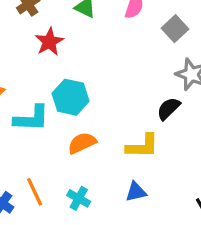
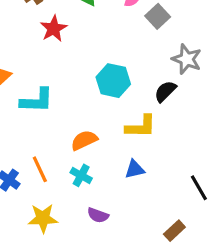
gray square: (175, 29) -> (158, 16), moved
cyan hexagon: (71, 97) -> (113, 81), moved
orange semicircle: (82, 143) -> (84, 140), moved

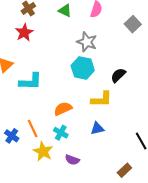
gray square: (158, 16) -> (133, 24), moved
red star: (54, 29) -> (24, 32), moved
gray star: (187, 59) -> (87, 42), moved
yellow star: (43, 218) -> (43, 151), moved, turned 30

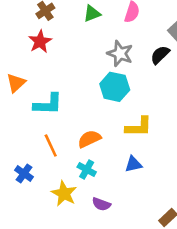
green triangle: (65, 11) -> (92, 14), turned -48
black semicircle: (118, 75) -> (160, 55), moved
orange line: (33, 128) -> (51, 146), moved

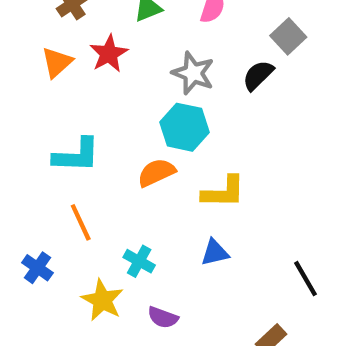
red star: (40, 42) -> (109, 54), moved
orange triangle: (16, 83) -> (57, 62), moved
orange semicircle: (89, 139) -> (156, 173), moved

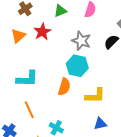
orange semicircle: (156, 173) -> (64, 87), turned 132
blue triangle: (215, 253) -> (100, 124), moved

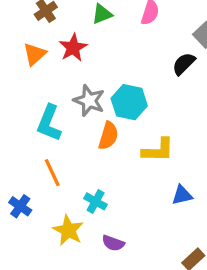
gray star: (81, 41) -> (89, 101), moved
cyan L-shape: (27, 79) -> (49, 123), turned 110
blue triangle: (100, 124) -> (182, 195), moved

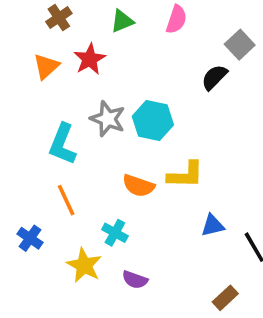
orange semicircle: (108, 136) -> (138, 186), moved, turned 92

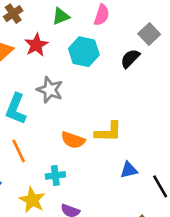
cyan hexagon: (153, 121) -> (84, 52), moved
cyan cross: (115, 233) -> (55, 175), turned -36

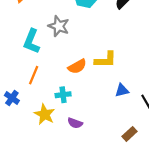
orange semicircle: (73, 140) -> (77, 66), turned -48
orange line: (19, 151) -> (34, 75), turned 48

